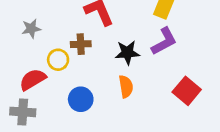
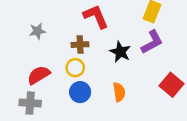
black star: (127, 53) -> (120, 52), turned 30
yellow circle: (58, 60) -> (75, 68), moved
orange semicircle: (126, 87) -> (119, 92), moved

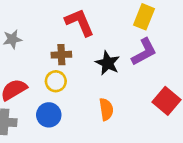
blue circle: (80, 92) -> (49, 115), moved

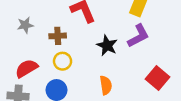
brown cross: (61, 55) -> (58, 36), moved

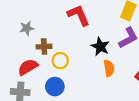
brown cross: (58, 36) -> (44, 47), moved
orange semicircle: (106, 85) -> (109, 68), moved

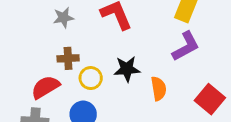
gray star: (27, 28) -> (64, 18), moved
black star: (100, 47) -> (127, 69), moved, turned -30

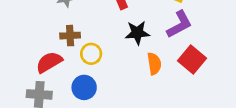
black star: (127, 69) -> (137, 33), moved
red square: (210, 99) -> (192, 59), moved

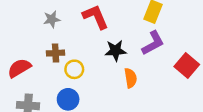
red square: (192, 59) -> (187, 66), moved
red semicircle: (49, 62) -> (19, 68), moved

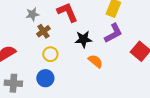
brown cross: (56, 53) -> (43, 31), moved, turned -32
orange semicircle: (131, 78) -> (95, 61), turned -42

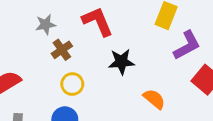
purple L-shape: (113, 33) -> (187, 45), moved
orange semicircle: (95, 61) -> (154, 99), moved

